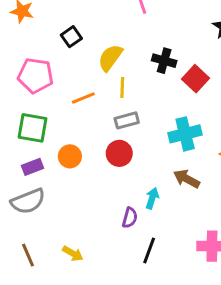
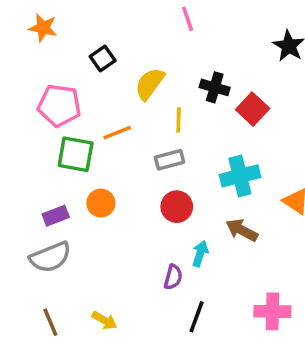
yellow line: (122, 88) -> (179, 120), moved
green square: (32, 128) -> (76, 154), moved
red circle: (119, 153) -> (177, 207), moved

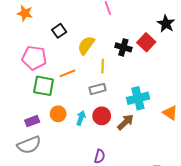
red square: (253, 109) -> (146, 42), moved
brown arrow: (242, 230) -> (126, 122), moved, turned 108
cyan arrow: (200, 254) -> (81, 118), moved

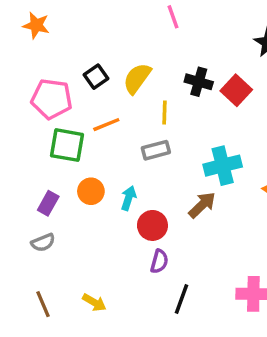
black square: (59, 31) -> (96, 77), moved
red square: (146, 42) -> (236, 90), moved
red circle: (102, 116) -> (152, 225), moved
purple rectangle: (32, 121) -> (48, 203), turned -40
gray semicircle: (29, 145) -> (43, 243), size x0.6

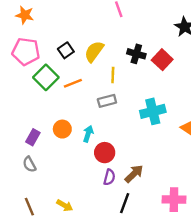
pink pentagon: (52, 99) -> (26, 51), moved
green square: (67, 145) -> (46, 77), moved, turned 35
brown arrow: (202, 205) -> (134, 174), moved
gray semicircle: (43, 243) -> (29, 164), turned 84

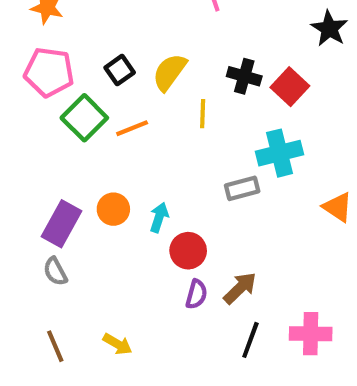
gray rectangle: (107, 101) -> (242, 188), moved
cyan cross: (153, 111) -> (279, 153), moved
purple rectangle: (33, 137) -> (61, 224), size x1.5
black line: (125, 203) -> (250, 340), moved

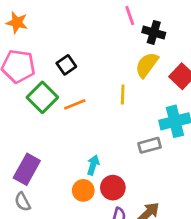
yellow semicircle: (169, 72) -> (147, 65), moved
black cross: (244, 76) -> (154, 32), moved
orange circle: (113, 209) -> (83, 190), moved

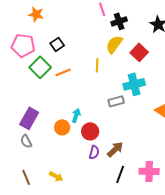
orange star: (17, 23) -> (36, 14), moved
black cross: (154, 32) -> (119, 21), turned -35
orange circle: (83, 190) -> (62, 127), moved

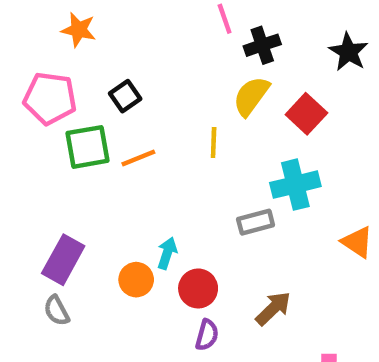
green square: (40, 67) -> (88, 147), turned 35
brown arrow: (115, 149) -> (273, 308), moved

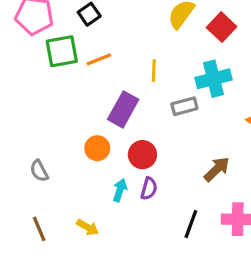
yellow line: (214, 143) -> (154, 71), moved
cyan arrow: (167, 253) -> (120, 190), moved
purple rectangle: (63, 260) -> (123, 109), moved
brown arrow: (273, 308) -> (217, 169), moved

